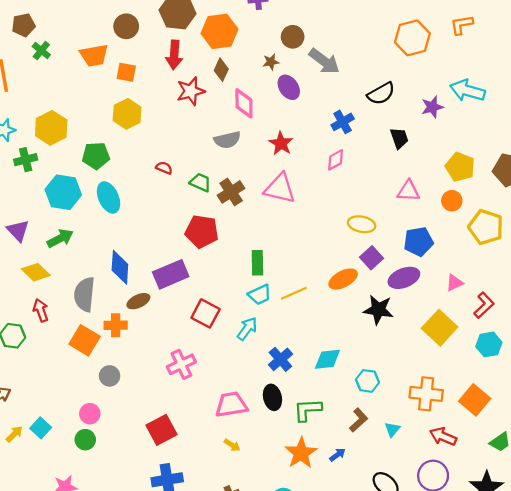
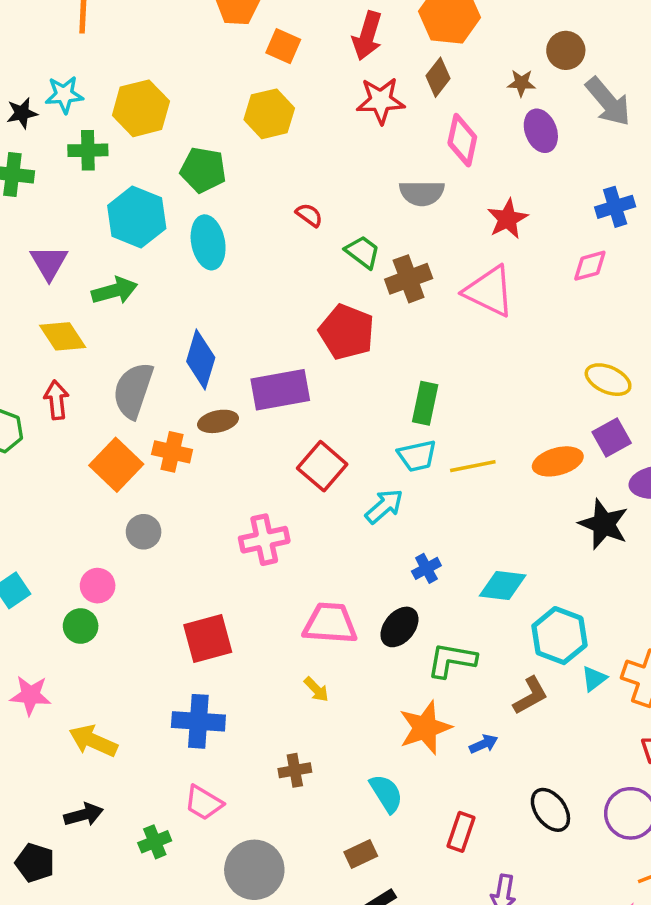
blue cross: (280, 359) -> (426, 568), size x0.7
cyan hexagon: (367, 381) -> (559, 636), size x1.4
black ellipse: (272, 397) -> (399, 627), turned 40
cyan triangle: (392, 429) -> (594, 679), moved

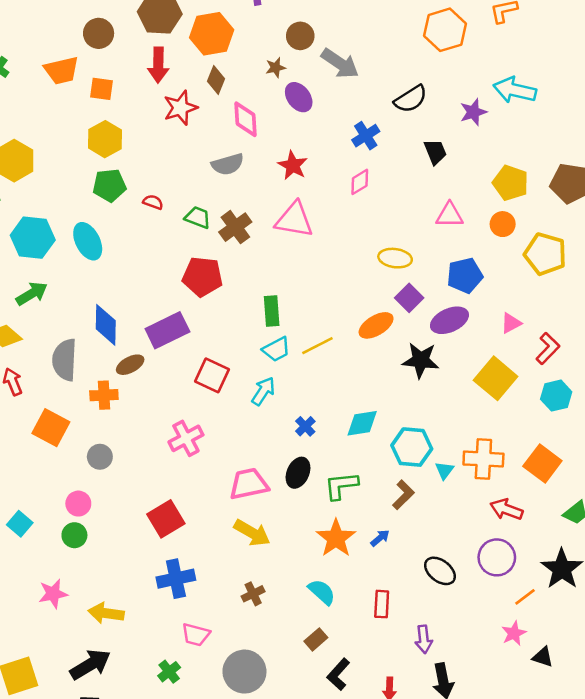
green pentagon: (203, 170) -> (109, 185), moved
orange square: (116, 465) -> (51, 428), moved
yellow arrow: (316, 689) -> (252, 533), size x1.8
black arrow: (84, 815) -> (90, 664), moved, size x1.5

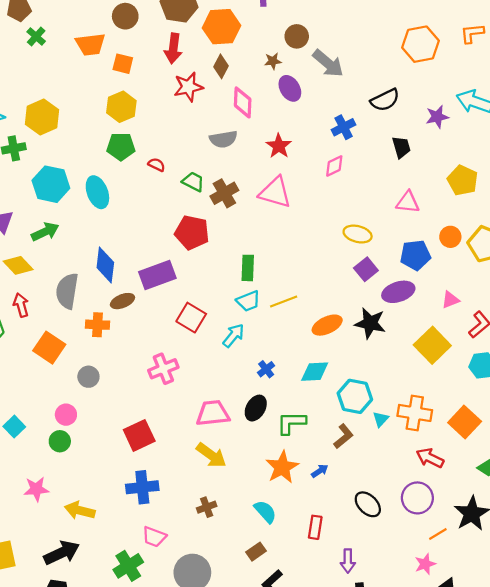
orange circle: (503, 224) -> (450, 237), moved
orange ellipse: (376, 325) -> (327, 325), moved
green cross: (169, 672) -> (128, 566), size x1.5

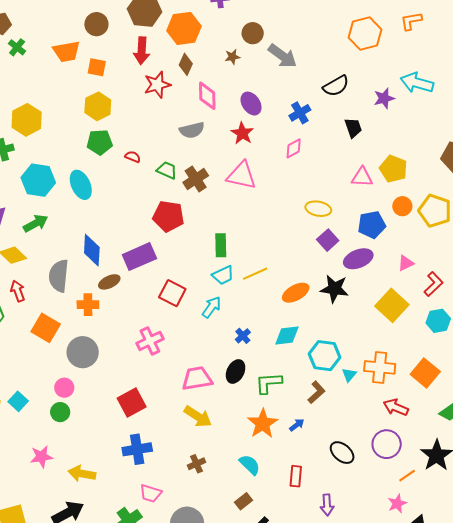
purple ellipse: (290, 88) -> (251, 104), moved
yellow pentagon: (463, 180) -> (393, 169), moved
gray circle: (88, 377) -> (83, 352), size x1.6

